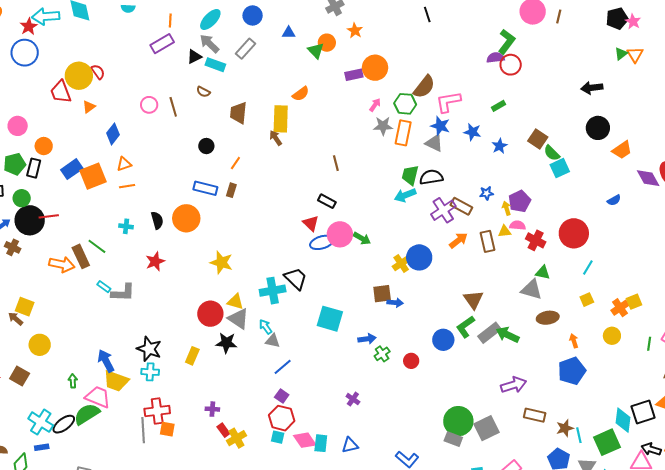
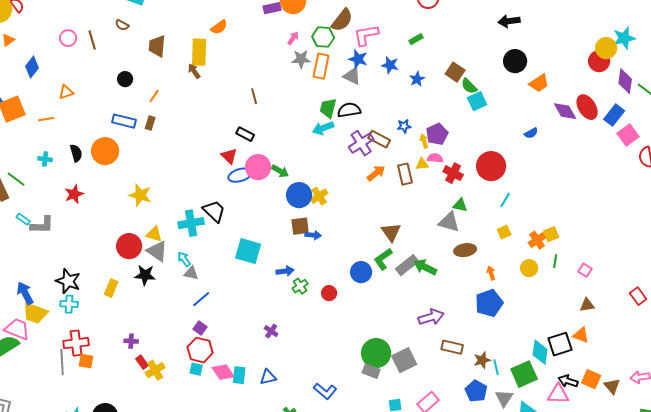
orange triangle: (124, 164) -> (66, 92), moved
blue circle: (419, 257) -> (299, 195), moved
green line: (649, 344) -> (555, 261), moved

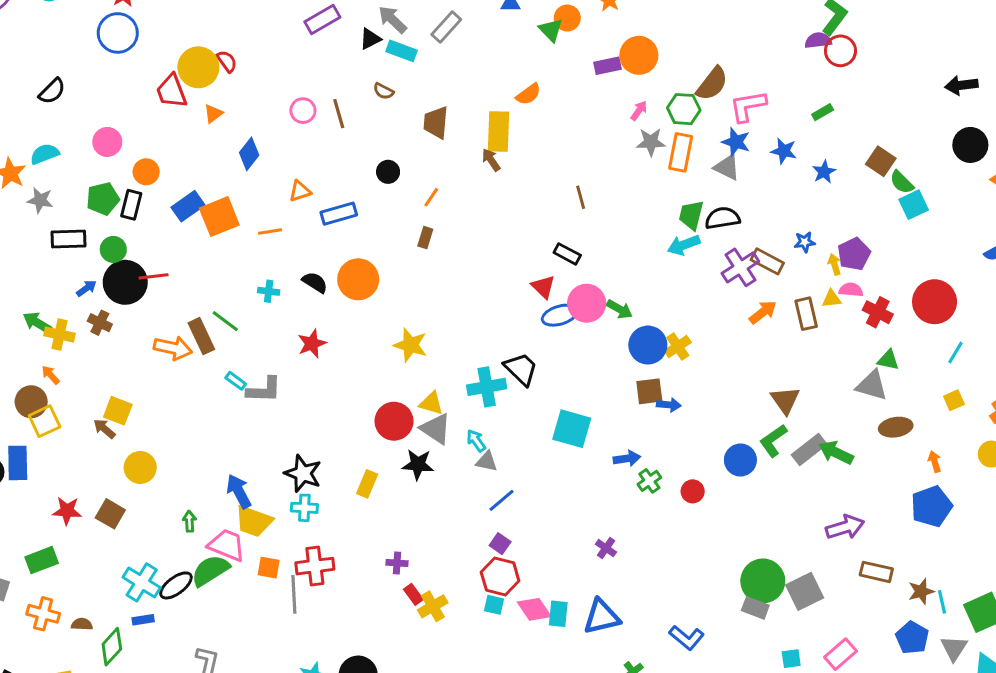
blue rectangle: (124, 121) -> (339, 214), moved, turned -30
black semicircle: (76, 153) -> (315, 282), turned -42
orange square: (86, 361) -> (269, 568), moved
blue triangle: (268, 377) -> (602, 617), size x1.5

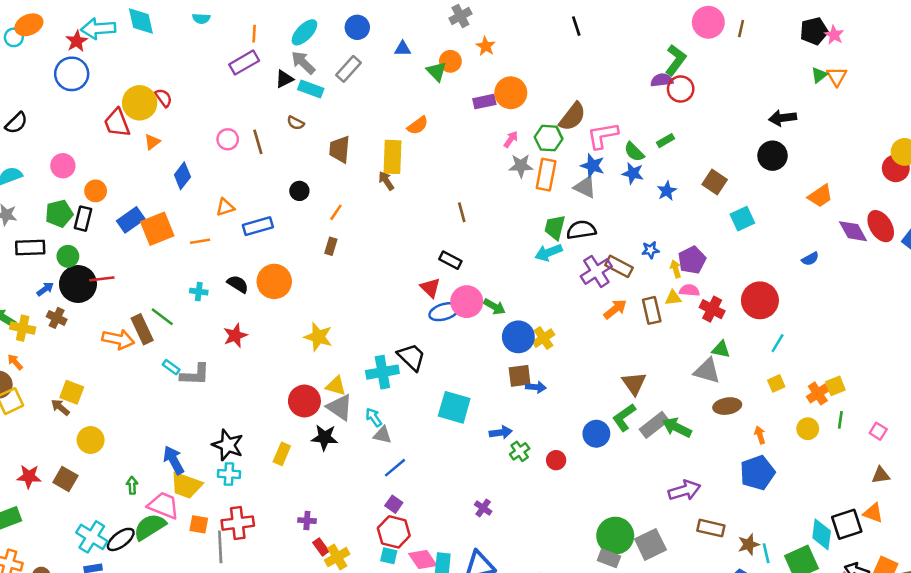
black circle: (970, 145) -> (772, 156), moved
green semicircle: (902, 182) -> (634, 152), moved

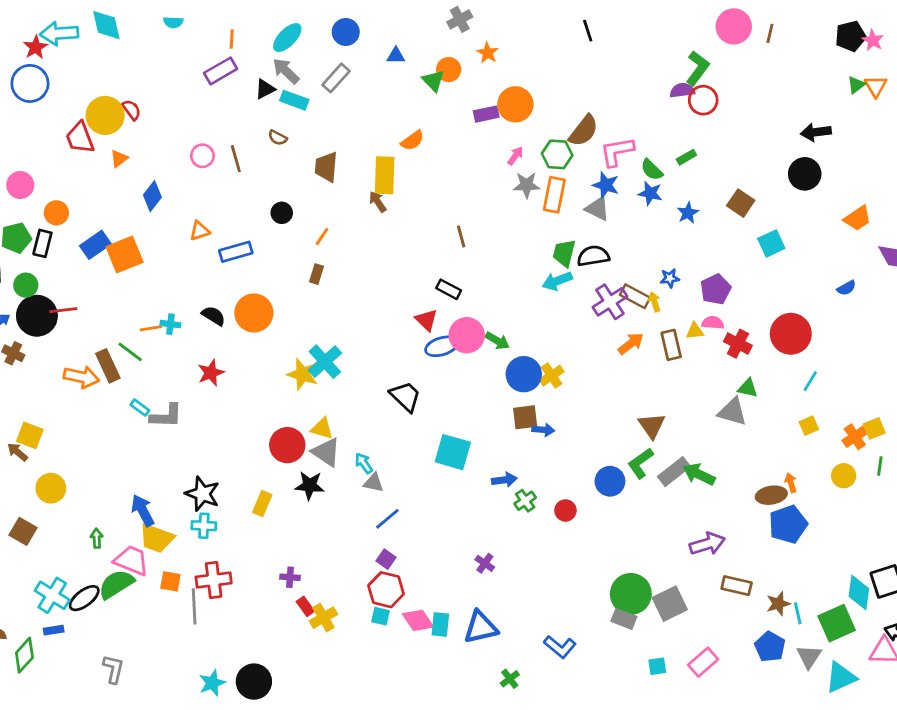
orange line: (200, 241) -> (151, 328), moved
yellow arrow: (676, 269) -> (654, 302), moved
cyan cross: (382, 372) -> (325, 362), moved, turned -32
brown ellipse: (727, 406) -> (771, 495), moved

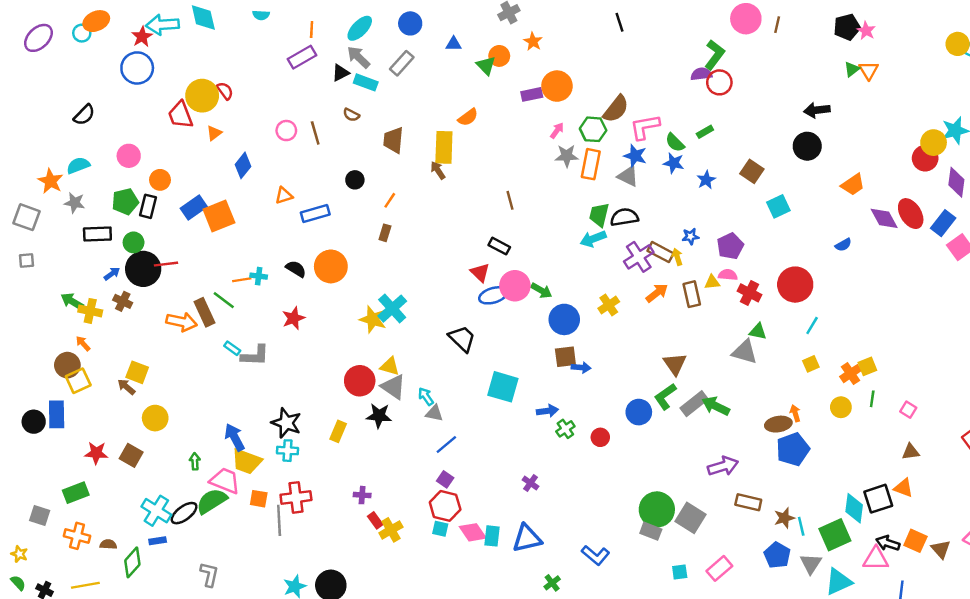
yellow cross: (552, 376) -> (609, 305), moved
gray square: (670, 604) -> (691, 518), turned -32

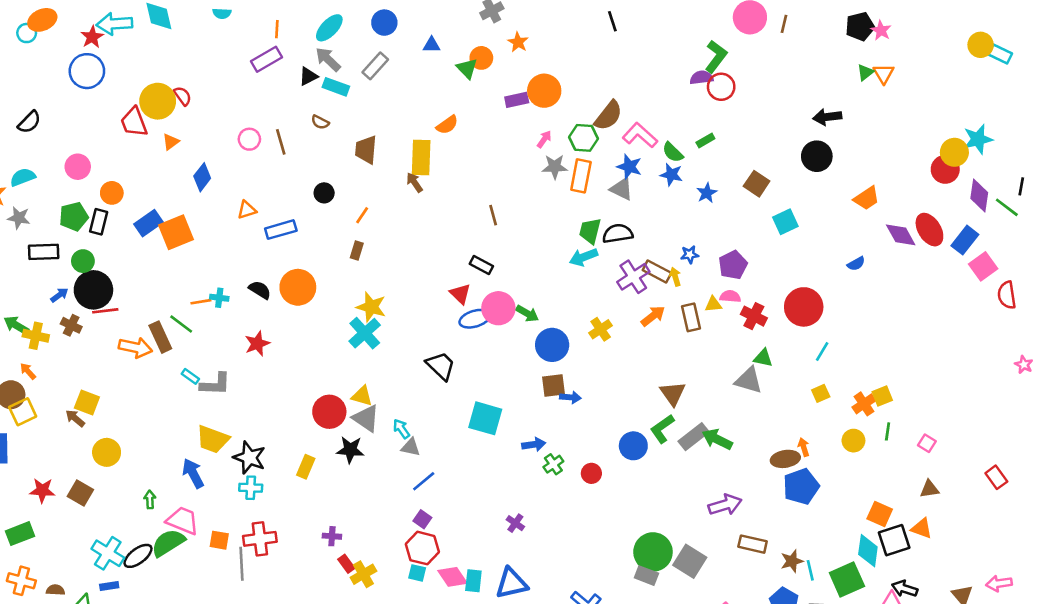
pink L-shape: (645, 127) -> (640, 135), turned 52
red line: (166, 264) -> (105, 311), moved
yellow star: (373, 319) -> (371, 307), moved
yellow trapezoid: (247, 461) -> (213, 439), moved
orange square: (915, 541) -> (880, 514), moved

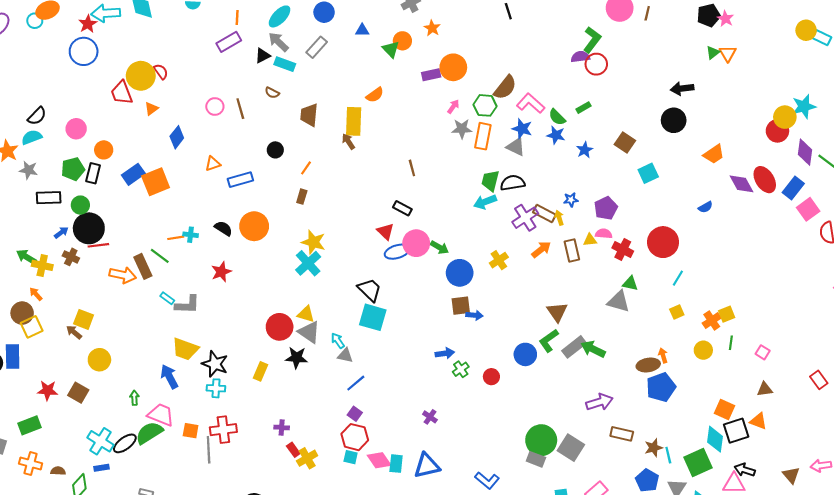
black semicircle: (29, 122) -> (37, 116), moved
cyan square: (485, 418) -> (373, 317), moved

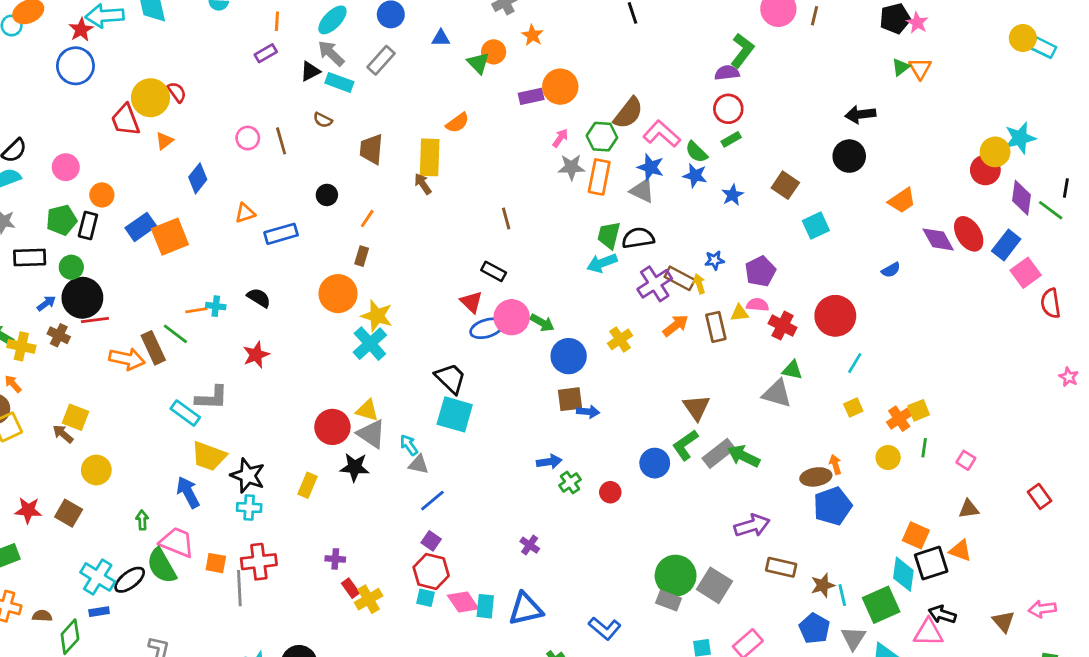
purple rectangle: (229, 42) -> (266, 53), size x0.7
red circle: (596, 64) -> (728, 109), moved
orange circle: (254, 226) -> (338, 294), moved
cyan rectangle: (167, 298) -> (185, 413), moved, size x1.5
green semicircle: (149, 433) -> (162, 566), turned -88

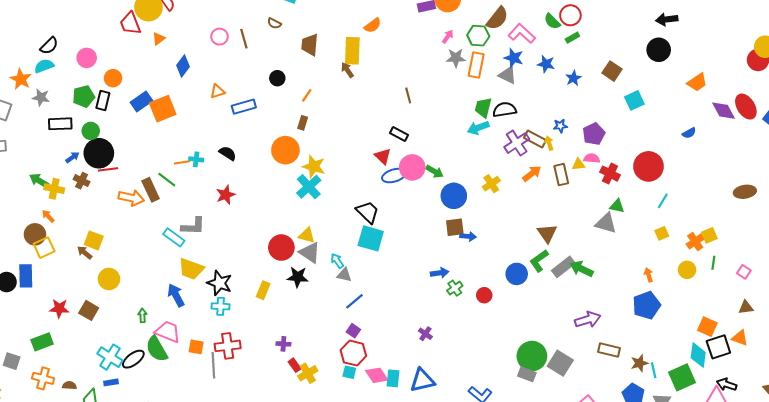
green semicircle: (696, 152) -> (552, 21), moved
brown ellipse: (816, 477) -> (745, 192), moved

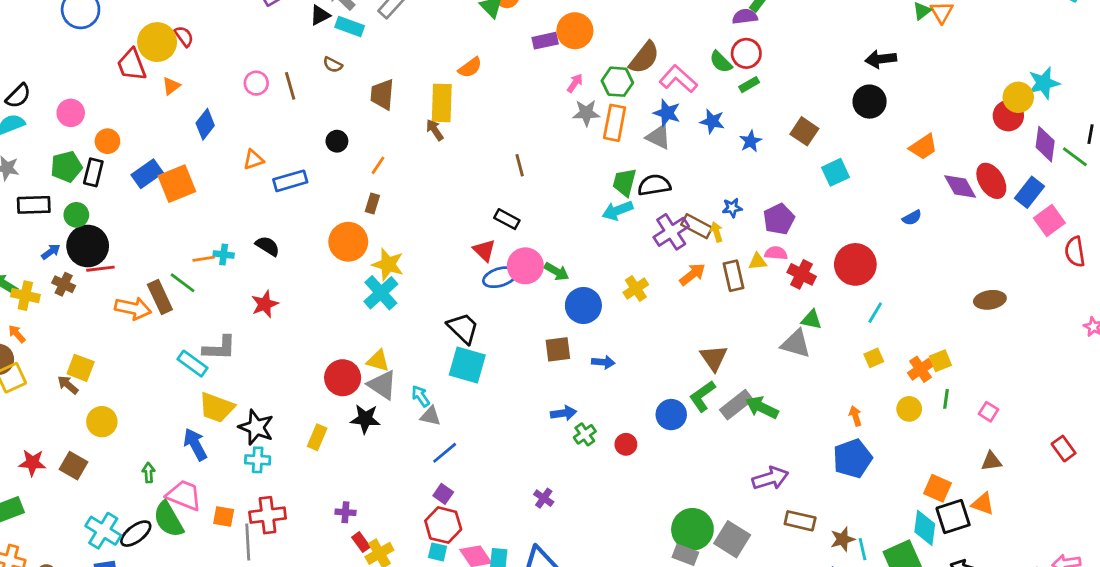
brown square: (455, 227) -> (558, 349), moved

